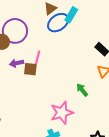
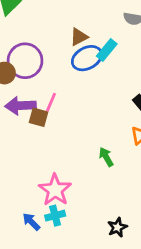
purple arrow: (17, 63) -> (20, 106), size x1.5
pink star: (62, 113) -> (55, 190), moved, turned -30

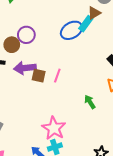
brown triangle: (79, 37) -> (94, 13), moved
purple circle: (25, 61) -> (26, 35), size x0.7
pink line: (51, 102) -> (57, 76), moved

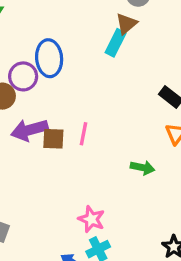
blue ellipse: (71, 30) -> (49, 58), moved, turned -55
green arrow: (90, 102) -> (143, 168), turned 144
pink star: (54, 128) -> (91, 219), size x0.7

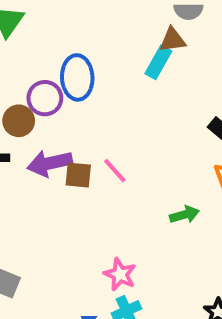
brown triangle: (126, 24) -> (172, 40), turned 30
pink line: (83, 134) -> (115, 171), turned -55
green arrow: (143, 168) -> (184, 215), turned -30

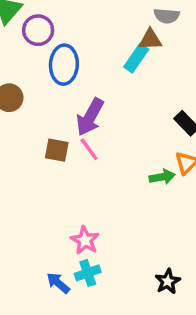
purple circle: (45, 98) -> (38, 30), moved
purple arrow: (50, 163) -> (90, 117), moved, turned -54
green arrow: (184, 215) -> (162, 177), moved

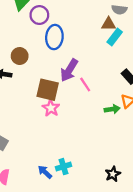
cyan rectangle: (136, 58) -> (115, 37), moved
pink line: (89, 149) -> (85, 84), moved
brown square: (57, 150) -> (48, 90), size x1.5
pink star: (85, 240) -> (51, 108), moved

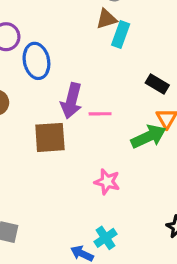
pink line: (85, 84) -> (100, 114), turned -40
pink star: (51, 108) -> (107, 182), moved
green arrow: (112, 109) -> (148, 137), size x1.5

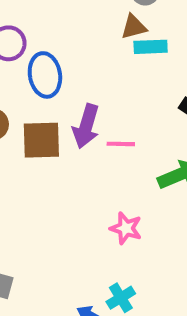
cyan rectangle: (121, 35) -> (151, 47), turned 65
brown square: (50, 137) -> (41, 140), moved

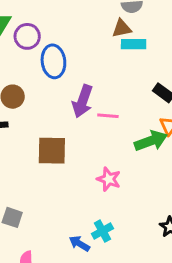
brown square: (41, 140) -> (52, 151), moved

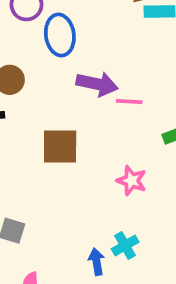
purple arrow: (83, 101) -> (97, 84), turned -96
blue arrow: (79, 244) -> (97, 262), turned 50

